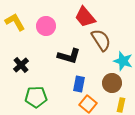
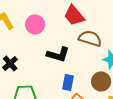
brown semicircle: (101, 40) -> (90, 38), turned -40

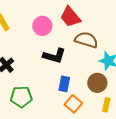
pink circle: (35, 24) -> (42, 26), moved

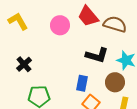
brown semicircle: (86, 40) -> (115, 24), moved
black L-shape: (54, 56) -> (97, 55), moved

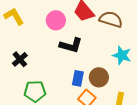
black L-shape: (97, 55) -> (71, 45), moved
brown circle: (115, 82) -> (99, 77), moved

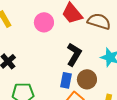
black L-shape: (71, 45) -> (74, 54), moved, turned -75

